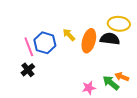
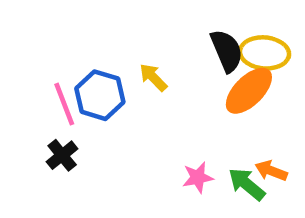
black semicircle: (110, 39) -> (227, 51), moved, turned 60
orange ellipse: (89, 41) -> (249, 91), moved, turned 30
pink star: (89, 88) -> (198, 177), moved

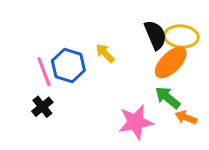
pink star: (198, 177) -> (136, 122), size x1.6
green arrow: (247, 184) -> (168, 98), moved

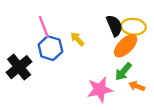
pink line: (44, 72) -> (44, 27), moved
green arrow: (168, 98) -> (123, 72), turned -90
black cross: (42, 107) -> (19, 67), moved, size x1.6

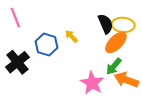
pink line: (44, 27) -> (15, 18), moved
orange arrow: (137, 86) -> (126, 80), size x1.6
pink star: (100, 90) -> (92, 83), turned -30

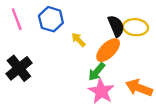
orange ellipse: (116, 42) -> (108, 50), moved
blue hexagon: (46, 45) -> (51, 19), moved
green arrow: (114, 66) -> (97, 72), moved

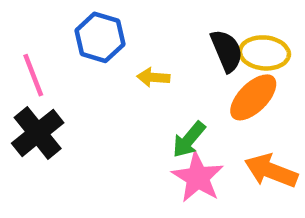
pink line: (17, 19) -> (33, 75), moved
yellow arrow: (78, 40) -> (153, 77), turned -42
orange ellipse: (108, 50) -> (253, 97), moved

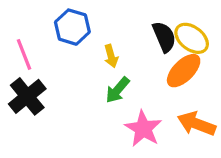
yellow ellipse: (264, 53) -> (192, 38), turned 32
yellow arrow: (153, 77) -> (111, 56), turned -110
green arrow: (189, 140) -> (117, 90), moved

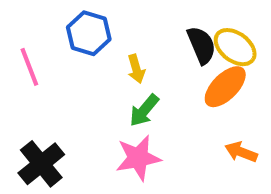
black cross: (27, 96) -> (41, 164), moved
orange arrow: (196, 124) -> (241, 152), size x0.7
pink star: (143, 129) -> (138, 158), moved, turned 30

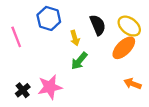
black semicircle: (201, 45) -> (98, 25), moved
pink star: (138, 158) -> (50, 87), moved
black cross: (41, 164) -> (23, 90), size x0.6

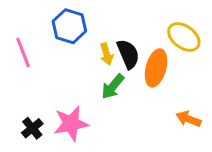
black semicircle: (98, 25) -> (128, 54), moved
orange ellipse: (124, 48) -> (156, 68), moved, turned -30

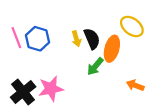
blue hexagon: (69, 26) -> (38, 39), moved
green arrow: (113, 86) -> (95, 66), moved
black cross: (32, 128) -> (23, 92), size x1.6

